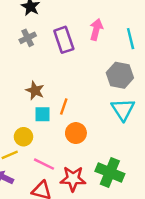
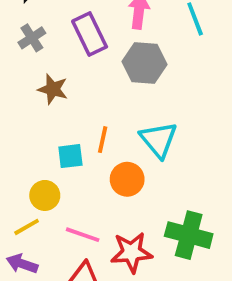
gray hexagon: (120, 75) -> (144, 63), moved
brown star: (35, 91) -> (53, 89), moved
cyan triangle: (123, 109) -> (159, 140), moved

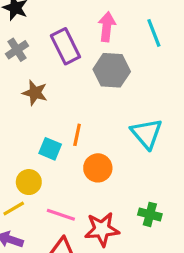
cyan triangle: (159, 140) -> (147, 134), moved
cyan square: (70, 156) -> (50, 149), turned 30
green cross: (189, 235) -> (150, 214), size x0.6

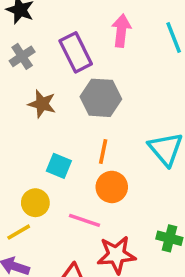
gray hexagon: (112, 70) -> (101, 98), moved
orange line: (77, 135) -> (103, 152), moved
pink line: (61, 215) -> (84, 220), moved

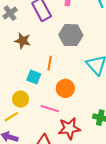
gray hexagon: (101, 98) -> (71, 35), moved
orange line: (103, 152) -> (50, 63), moved

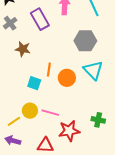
gray hexagon: (71, 35) -> (85, 41), moved
orange circle: (65, 88) -> (67, 78), moved
yellow circle: (21, 99) -> (30, 111), moved

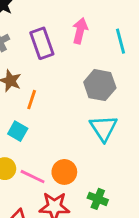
orange line: (49, 70) -> (32, 100), moved
orange circle: (67, 78) -> (64, 172), moved

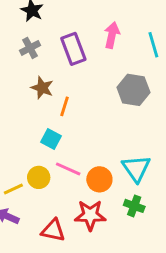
cyan triangle: (103, 128) -> (136, 168), moved
pink line: (33, 177) -> (68, 169), moved

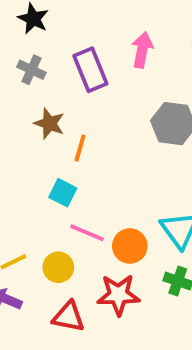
gray cross: (30, 48) -> (31, 70), turned -36
yellow circle: (39, 177) -> (58, 267), moved

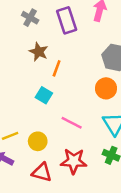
pink line: (87, 233) -> (72, 123), moved
orange circle: (130, 246) -> (106, 88), moved

